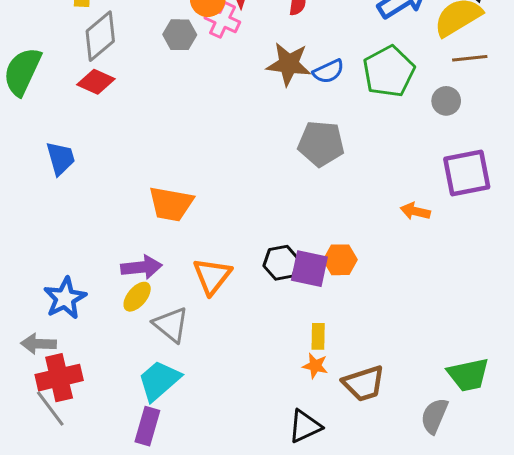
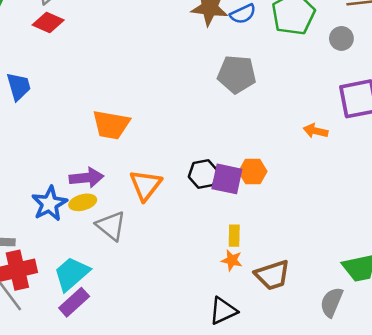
yellow ellipse: (137, 297) -> (83, 202), turned 35
blue star: (65, 298) -> (49, 204), moved
cyan trapezoid: (159, 381) -> (72, 274), moved
purple rectangle: (147, 426) -> (74, 302), moved, turned 32

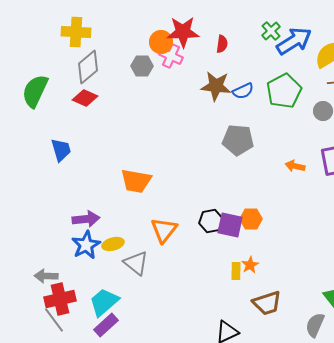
orange arrow: (316, 131) -> (295, 166), moved
purple arrow: (86, 178) -> (86, 219), moved
orange star: (232, 260) -> (250, 265), moved, turned 30

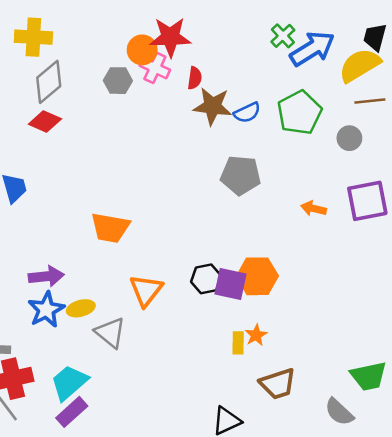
red semicircle: (222, 44) -> (195, 78), moved
orange hexagon: (251, 219) -> (257, 276), size x1.4
gray semicircle: (315, 325) -> (339, 412), turned -70

